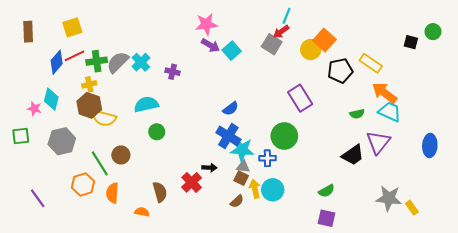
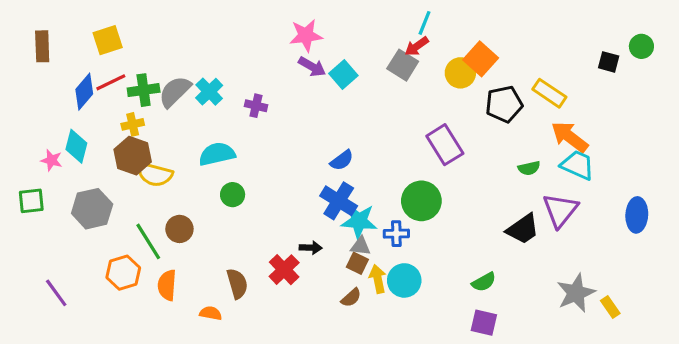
gray star: (389, 198) -> (576, 293), turned -30

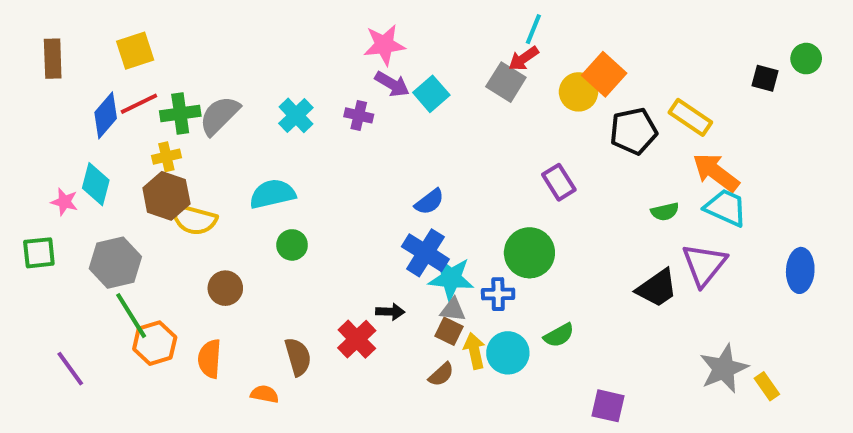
cyan cross: (209, 92) -> (296, 115), moved
purple cross: (256, 106) -> (359, 115), moved
purple rectangle: (445, 145) -> (559, 182), size x0.7
green line: (148, 241) -> (131, 316), moved
green semicircle: (484, 282) -> (559, 335), moved

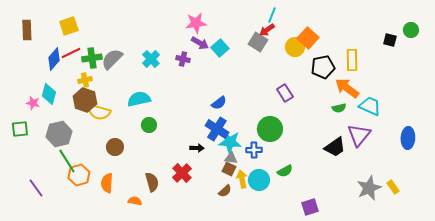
yellow rectangle: (690, 117) -> (352, 60), turned 55
orange arrow: (716, 172) -> (347, 88), moved
black arrow: (390, 312) -> (197, 148), moved
yellow rectangle: (767, 386) -> (393, 187), moved
purple square: (608, 406) -> (310, 207), turned -30

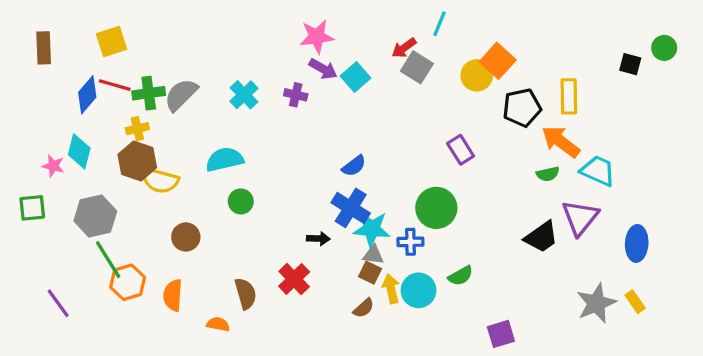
red arrow: (267, 30) -> (404, 48), moved
red line: (71, 53) -> (115, 85), turned 42
blue ellipse: (408, 138) -> (637, 243), moved

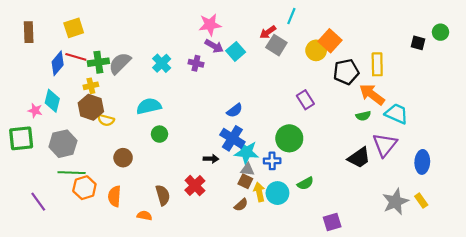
yellow semicircle: (160, 180) -> (106, 120), size x0.7
green square: (32, 208) -> (21, 138), size x1.4
green line: (108, 260) -> (72, 173), turned -56

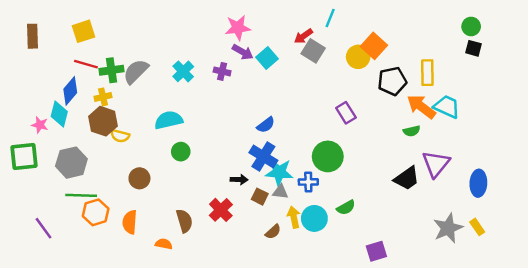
green circle: (440, 32) -> (471, 26), moved
blue diamond: (58, 63) -> (70, 91), moved
cyan trapezoid: (397, 114) -> (447, 107), moved
brown square: (245, 181) -> (260, 197), moved

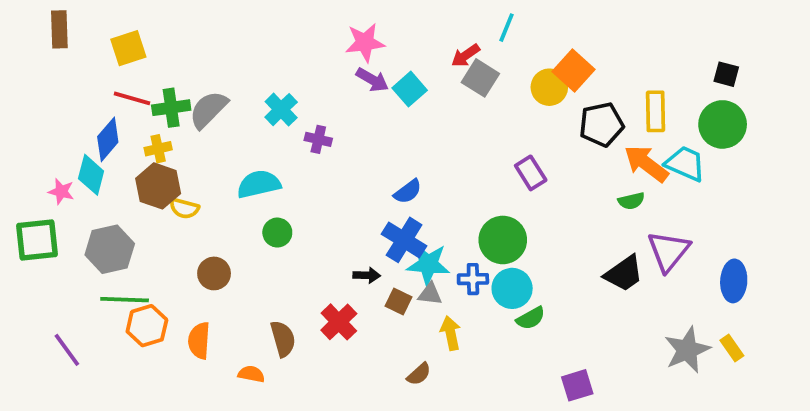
green circle: (471, 26) -> (723, 124), moved, size x1.6
brown rectangle: (33, 36) -> (59, 29), moved
purple cross: (222, 71) -> (318, 139), moved
cyan circle: (314, 218) -> (512, 288), moved
brown semicircle: (273, 232) -> (419, 374), moved

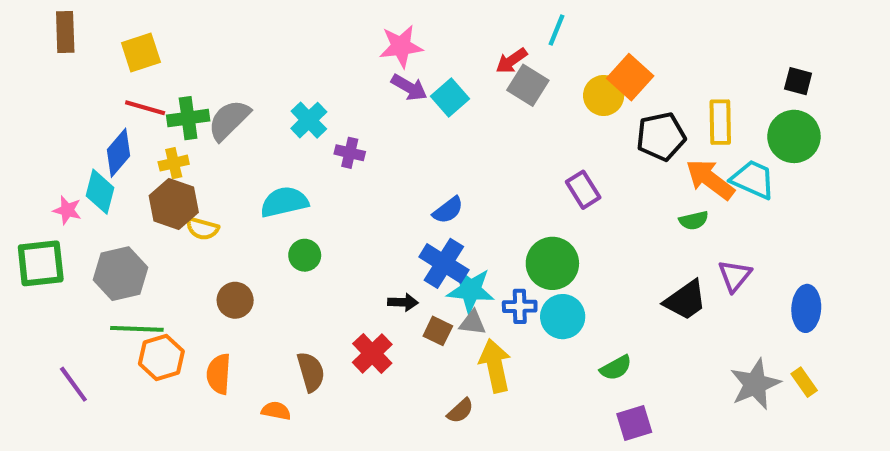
purple triangle: (669, 251) -> (735, 276), size x0.7
green semicircle: (531, 318) -> (616, 368), moved
yellow arrow: (451, 333) -> (495, 366), size x1.4

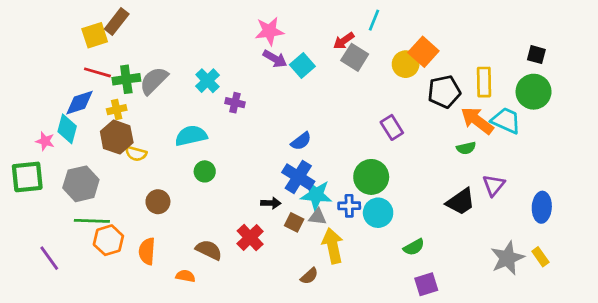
brown rectangle: (65, 32) -> (117, 21), moved, turned 40
blue diamond: (118, 153) -> (80, 103), turned 32
brown semicircle: (311, 372) -> (209, 250), turned -48

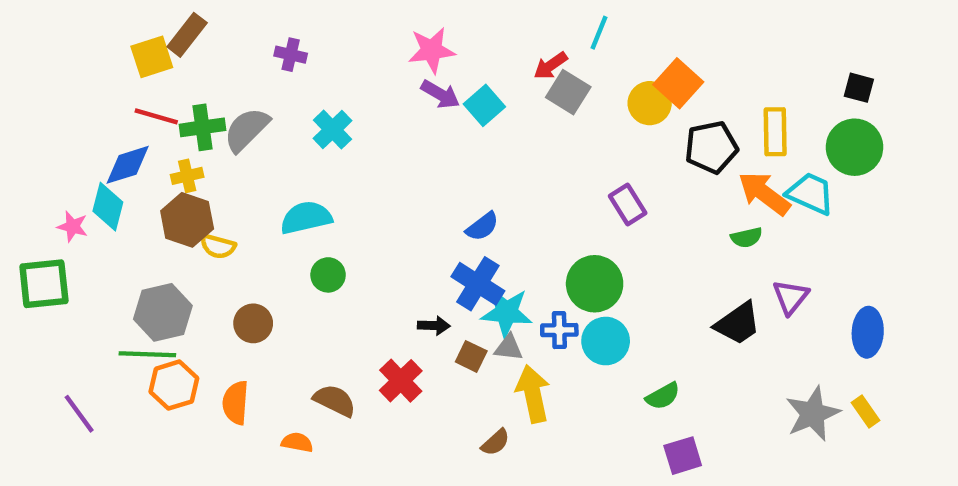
purple cross: (235, 103) -> (291, 55), moved
gray hexagon: (81, 184) -> (163, 312), moved

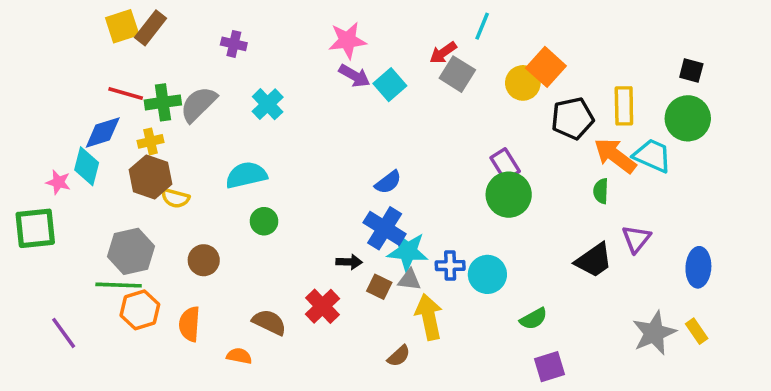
yellow square: (152, 57) -> (122, 26), moved
green semicircle: (747, 237) -> (601, 191), turned 105
green circle: (595, 284) -> (509, 195), moved

